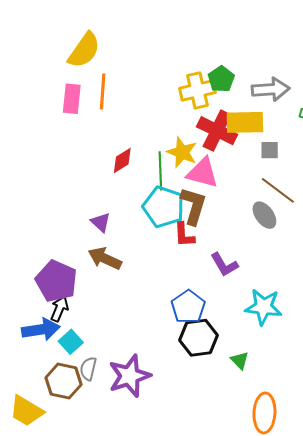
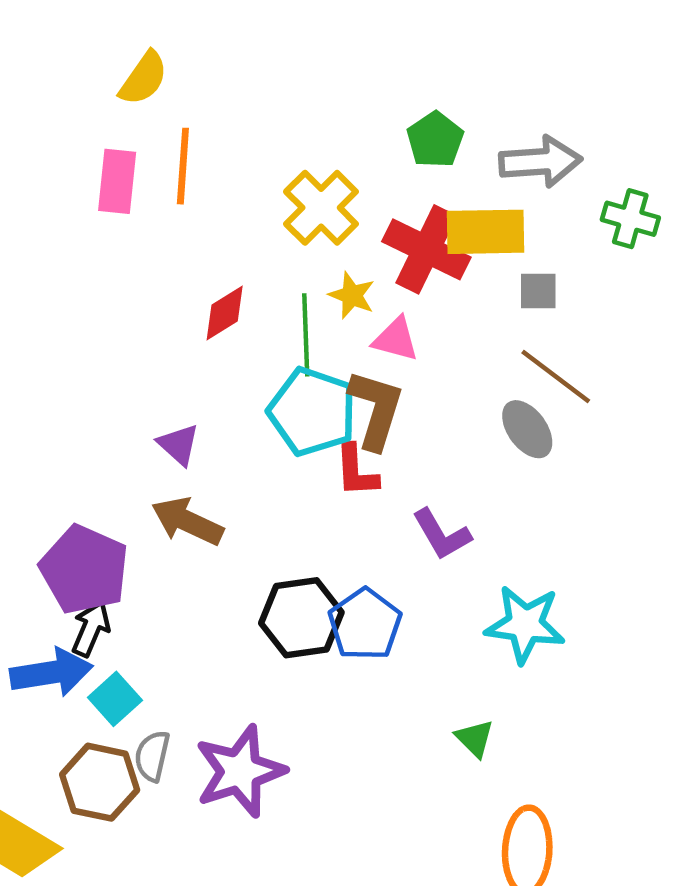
yellow semicircle: (84, 50) -> (143, 78), size x0.7
yellow cross: (197, 90) -> (321, 208), moved, turned -32
yellow star: (182, 152) -> (352, 295), size x0.7
pink triangle: (203, 173) -> (396, 339), size x0.7
black hexagon: (199, 338) -> (301, 618), moved

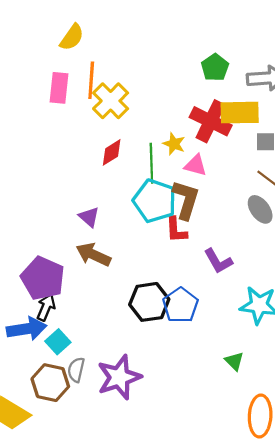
yellow cross: (321, 208) -> (111, 101), moved

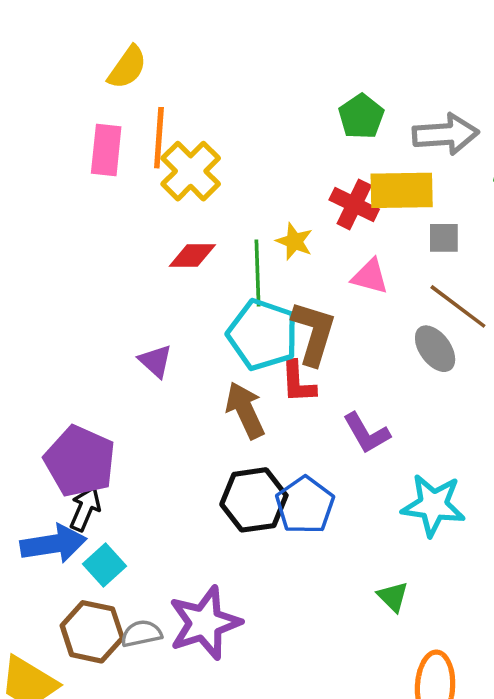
red cross: (211, 121) -> (354, 204), size x0.7
red diamond: (112, 152) -> (192, 255), turned 32
pink triangle: (196, 165) -> (370, 277), moved
brown arrow: (93, 255) -> (245, 410), moved, turned 40
gray semicircle: (76, 370) -> (141, 634), moved, turned 65

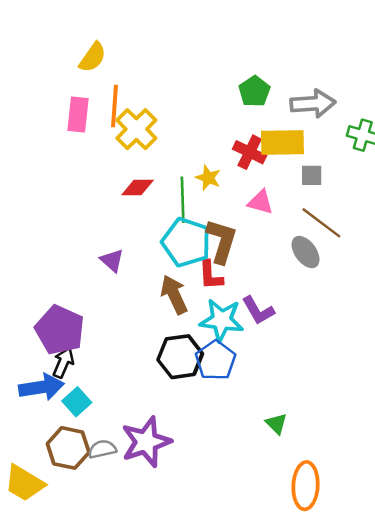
cyan star: (433, 505) -> (222, 320), moved

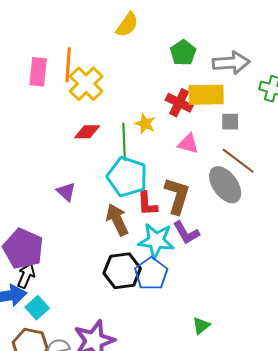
yellow semicircle: (93, 57) -> (127, 25), moved
brown L-shape: (222, 241) -> (177, 196), moved
gray ellipse: (306, 252) -> (225, 185), size x1.4
green triangle: (276, 424) -> (201, 326), turned 36

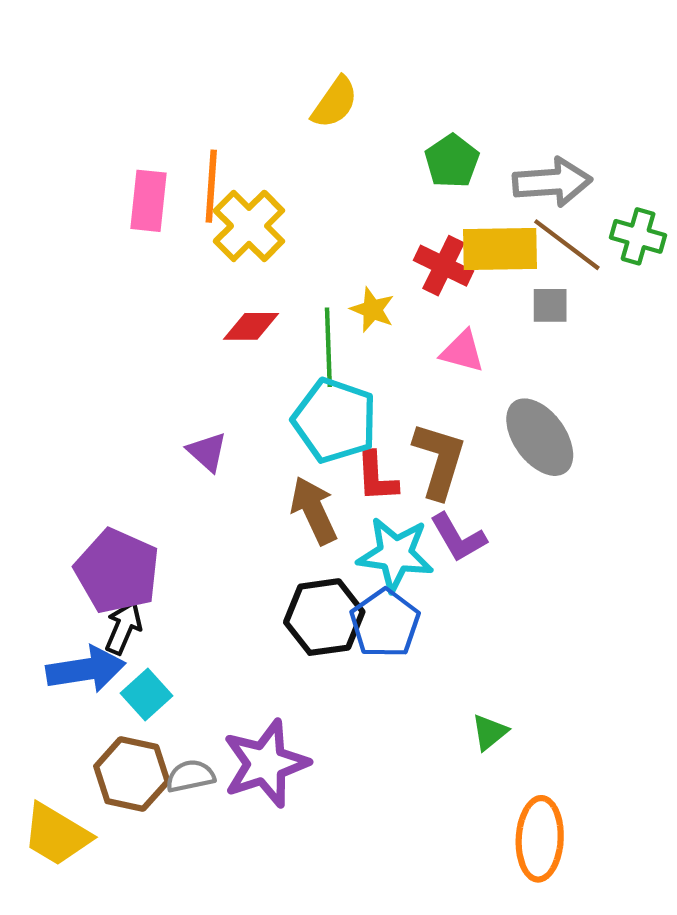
brown line: (238, 161) -> (567, 245), moved

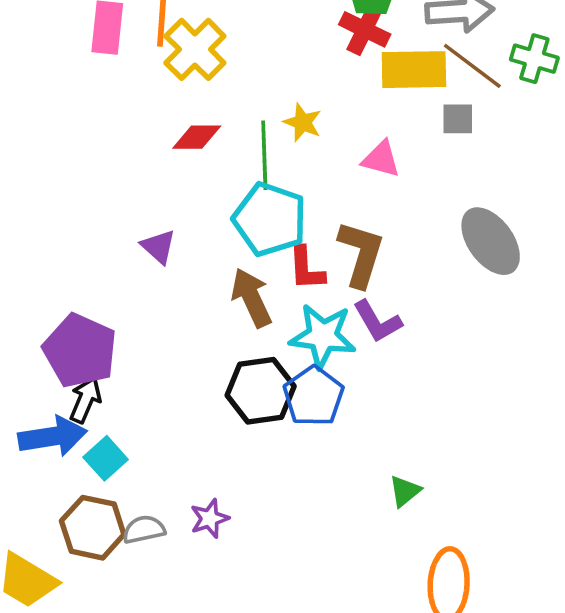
red cross: (443, 266) -> (365, 29), moved
gray ellipse: (540, 437) -> (491, 241), moved
purple star: (266, 764) -> (210, 519), size x0.5

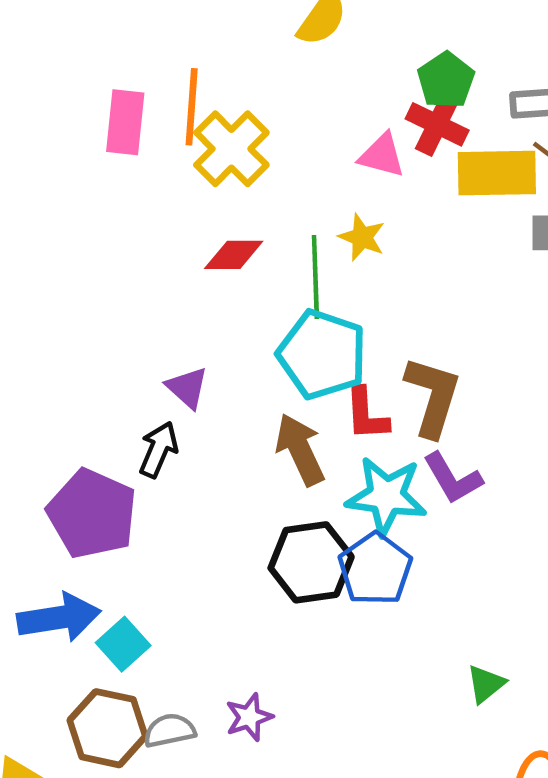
pink triangle: (381, 159) -> (382, 155), moved
black arrow: (85, 400) -> (158, 450), moved

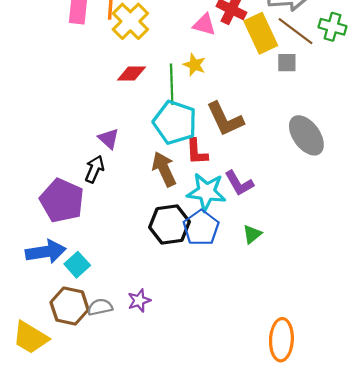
yellow rectangle: (497, 173) -> (261, 33), turned 66
brown L-shape: (433, 396) -> (225, 119), moved, turned 138
green triangle: (486, 684) -> (252, 234), moved

